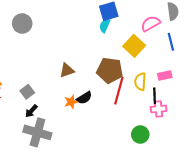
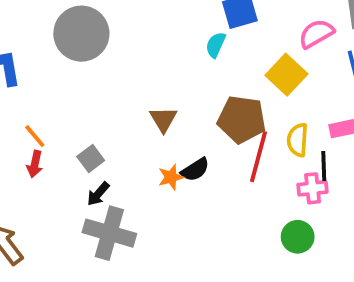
gray circle: (22, 24) -> (81, 34), size x1.5
cyan semicircle: (105, 26) -> (216, 45), moved
brown triangle: (67, 70) -> (163, 119), turned -42
pink cross: (159, 109) -> (313, 188), moved

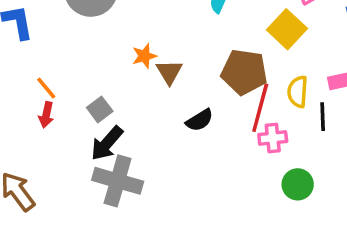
orange star: (171, 177) -> (144, 56), moved
pink cross: (313, 188) -> (273, 138), moved
black arrow: (98, 194) -> (107, 143), size x1.5

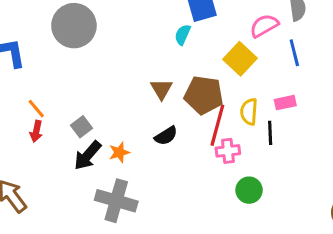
orange star: (144, 56) -> (119, 152), moved
brown triangle: (169, 72) -> (161, 89), moved
gray cross: (118, 181) -> (116, 201), moved

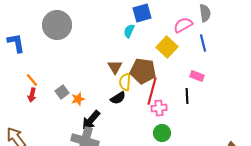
pink rectangle: (285, 103) -> (197, 76), turned 32
yellow semicircle: (249, 112) -> (125, 82), moved
orange star: (119, 152) -> (78, 99), moved
black arrow: (88, 155) -> (91, 120), moved
green circle: (249, 190) -> (162, 133), moved

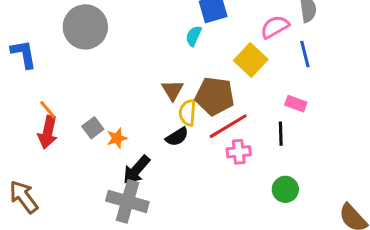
red line: (152, 91) -> (228, 126), turned 44
red arrow: (32, 95) -> (48, 132), size x1.5
green circle: (162, 133) -> (285, 189), moved

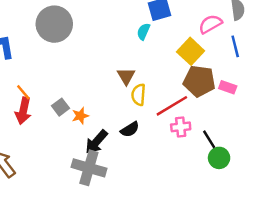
brown pentagon: (215, 96) -> (199, 81), moved
black line: (281, 134) -> (209, 139), moved, turned -30
black semicircle: (177, 137) -> (130, 129), moved

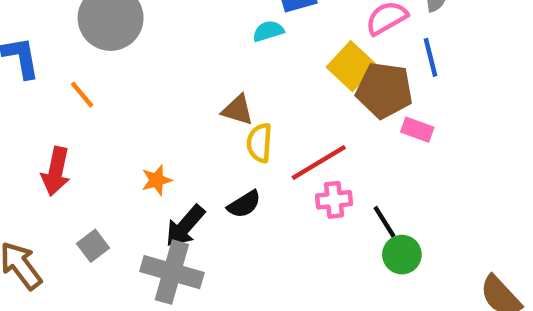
cyan semicircle: (143, 32) -> (268, 31), turned 49
brown triangle: (126, 76) -> (238, 110), turned -42
brown pentagon: (199, 81) -> (384, 90), moved
orange line: (23, 92) -> (82, 95), moved
gray square: (60, 107) -> (93, 246), moved

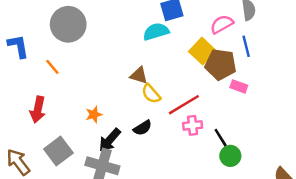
cyan semicircle: (268, 31) -> (156, 32), size x1.5
yellow semicircle: (260, 143) -> (151, 94), turned -45
gray square: (93, 246) -> (58, 151), size x1.6

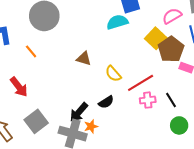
brown pentagon: (221, 64) -> (171, 49), turned 30
brown triangle: (139, 75) -> (84, 59), moved
red arrow: (38, 110) -> (19, 87), turned -50
orange star: (94, 114) -> (91, 126), moved
black line: (221, 138) -> (171, 100), moved

